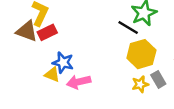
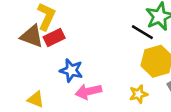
yellow triangle: (52, 75) -> (36, 99), moved
yellow star: (140, 84) -> (138, 94), moved

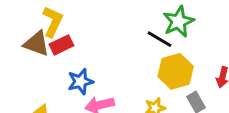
blue star: (71, 70) -> (80, 82), turned -30

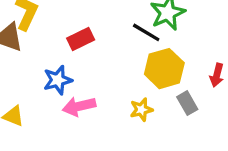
red rectangle: (61, 45) -> (81, 39), moved

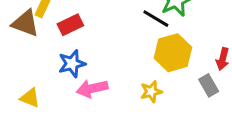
red rectangle: (81, 39) -> (70, 25), moved
gray rectangle: (187, 103) -> (209, 85), moved

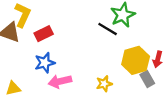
yellow hexagon: (173, 53) -> (136, 60), moved
yellow triangle: (30, 98) -> (13, 88), turned -35

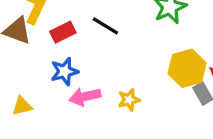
black line: (108, 29) -> (105, 26), moved
yellow star: (104, 84) -> (129, 100), moved

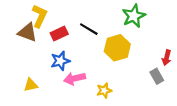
yellow hexagon: (187, 68) -> (117, 48), moved
yellow star: (129, 100) -> (104, 90), moved

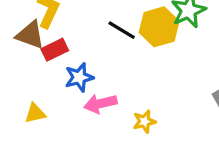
red rectangle: (59, 33) -> (55, 50), moved
yellow hexagon: (117, 48) -> (159, 27), moved

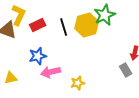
black line: (122, 30) -> (64, 27), turned 42
red rectangle: (55, 50) -> (38, 25), moved

